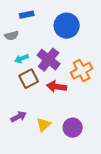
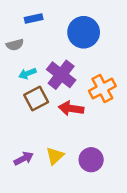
purple arrow: (19, 117) -> (24, 158), moved

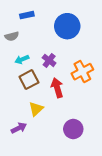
purple cross: (61, 75) -> (49, 60), size x0.6
red arrow: (71, 108) -> (57, 88), turned 66
yellow triangle: (55, 156) -> (36, 109), moved

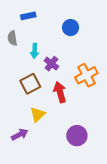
blue circle: (67, 26) -> (71, 28), size x0.6
gray semicircle: (12, 36) -> (12, 38), turned 96
cyan arrow: (22, 59) -> (35, 51), moved, turned -64

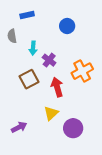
yellow triangle: (38, 114) -> (51, 113), moved

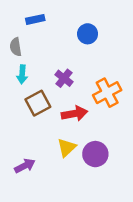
cyan arrow: (33, 48) -> (22, 74), moved
red arrow: (57, 87) -> (74, 114), turned 96
purple circle: (73, 128) -> (95, 154), moved

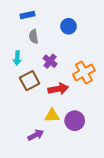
gray semicircle: (16, 47) -> (34, 37), moved
yellow triangle: (67, 148) -> (52, 116), turned 42
purple arrow: (25, 166) -> (36, 135), moved

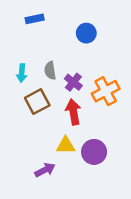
gray semicircle: (34, 37) -> (50, 71), moved
purple cross: (50, 61) -> (73, 82), moved
red arrow: (58, 89) -> (73, 112), turned -90

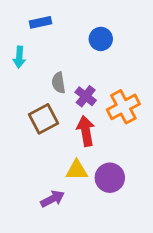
cyan arrow: (22, 73) -> (19, 57), moved

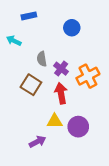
cyan arrow: (19, 57) -> (14, 41), turned 112
brown square: (43, 119) -> (31, 85), turned -30

